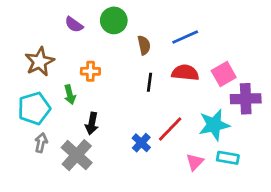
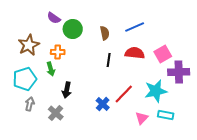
green circle: (114, 20) -> (73, 29), moved
orange cross: (90, 71) -> (58, 52), moved
gray cross: (77, 155) -> (56, 113), size x0.7

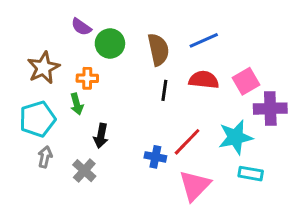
brown semicircle: (105, 33) -> (158, 50), size x1.5
blue cross: (103, 104) -> (155, 157), turned -32
pink triangle: (142, 118) -> (195, 186), moved, size x1.6

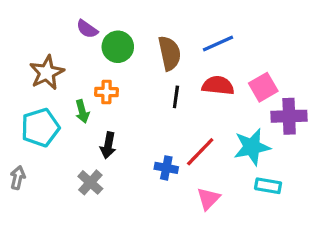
orange cross: (87, 78) -> (106, 92), moved
gray arrow: (45, 157) -> (18, 178), moved
pink triangle: (195, 186) -> (208, 199), size x0.7

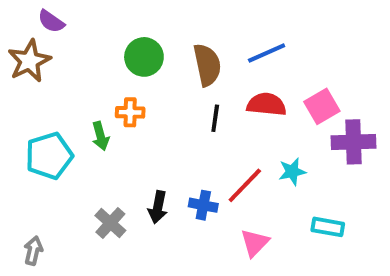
purple semicircle: (87, 29) -> (51, 21), moved
brown star: (47, 73) -> (29, 61), moved
black arrow: (108, 145) -> (158, 207), moved
cyan star: (252, 147) -> (292, 172), moved, size x0.6
gray arrow: (18, 178) -> (33, 251), moved

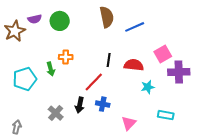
purple semicircle: (51, 21) -> (35, 19), moved, turned -48
green circle: (144, 57) -> (60, 21), moved
brown semicircle: (207, 65) -> (107, 17), moved
red semicircle: (267, 104) -> (134, 65), moved
red line: (245, 185) -> (94, 82), moved

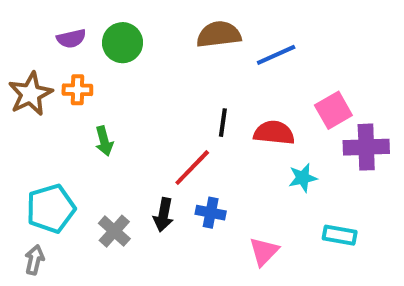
brown semicircle: (107, 17) -> (219, 34), turned -85
brown star: (15, 31) -> (30, 94), moved
orange cross: (66, 57) -> (77, 90), moved
cyan pentagon: (25, 79) -> (51, 209), moved

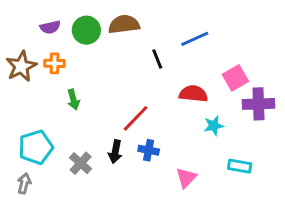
brown semicircle: (219, 34) -> (124, 24), moved
black line: (223, 123) -> (157, 59), moved, turned -30

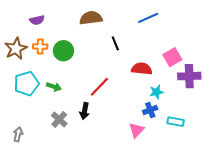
green circle: (86, 30) -> (63, 51), moved
blue line: (195, 39) -> (148, 18), moved
green arrow: (73, 100) -> (54, 87), moved, turned -56
cyan pentagon: (36, 147) -> (26, 84), moved
blue cross: (149, 150) -> (150, 110), moved, turned -32

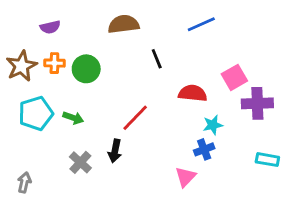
cyan rectangle: (176, 122) -> (267, 160), moved

